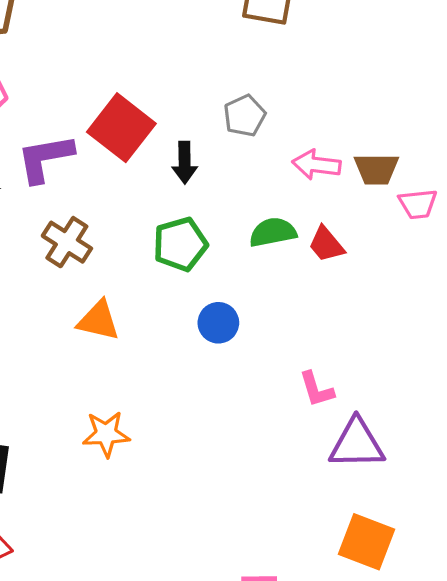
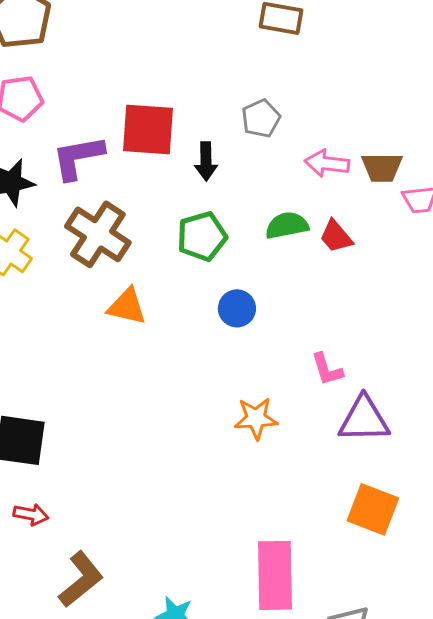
red square: (121, 128) -> (148, 129), turned -34
brown cross: (67, 242) -> (98, 234), size x1.4
orange star: (106, 434) -> (256, 418), moved

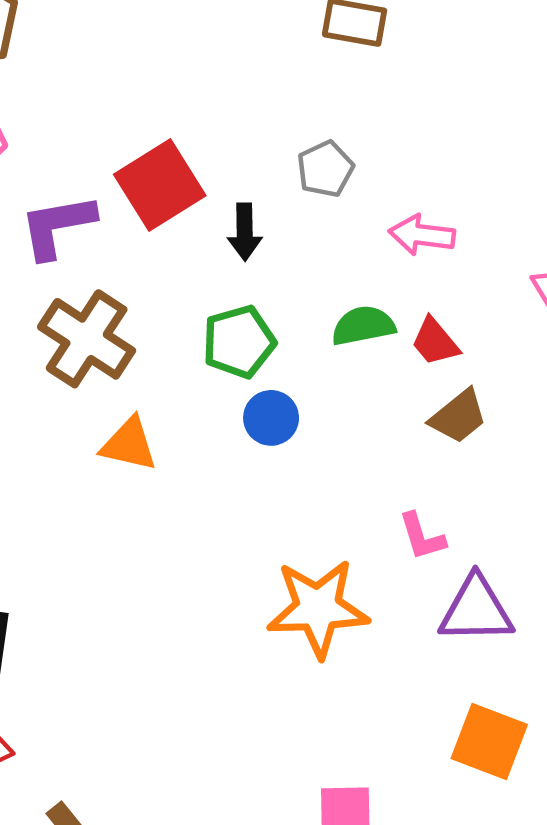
red square: (148, 129) -> (160, 185), turned -36
brown trapezoid: (382, 167) -> (458, 416), moved, turned -39
blue circle: (237, 308) -> (271, 418), moved
orange star: (256, 418) -> (318, 608), size x1.6

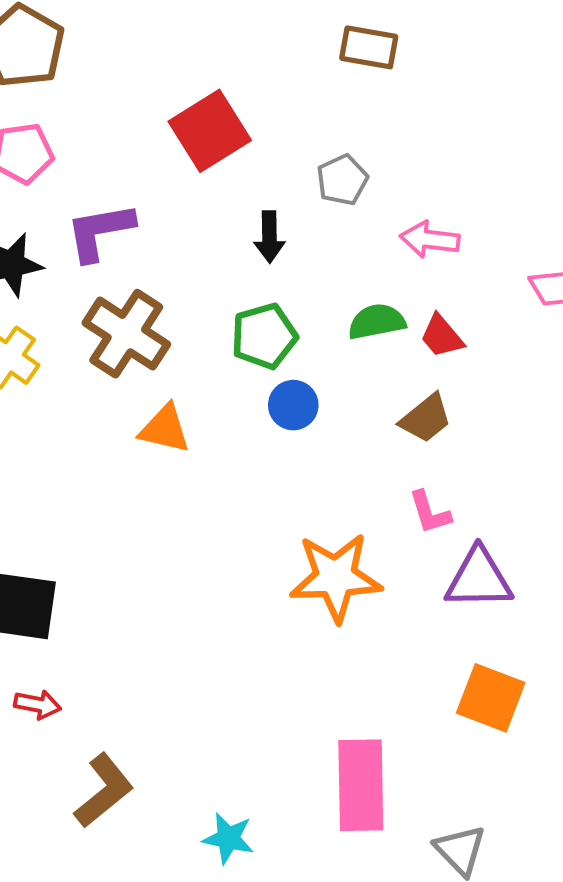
red square: (160, 185) -> (210, 131), moved
brown trapezoid: (458, 416) -> (426, 418), moved

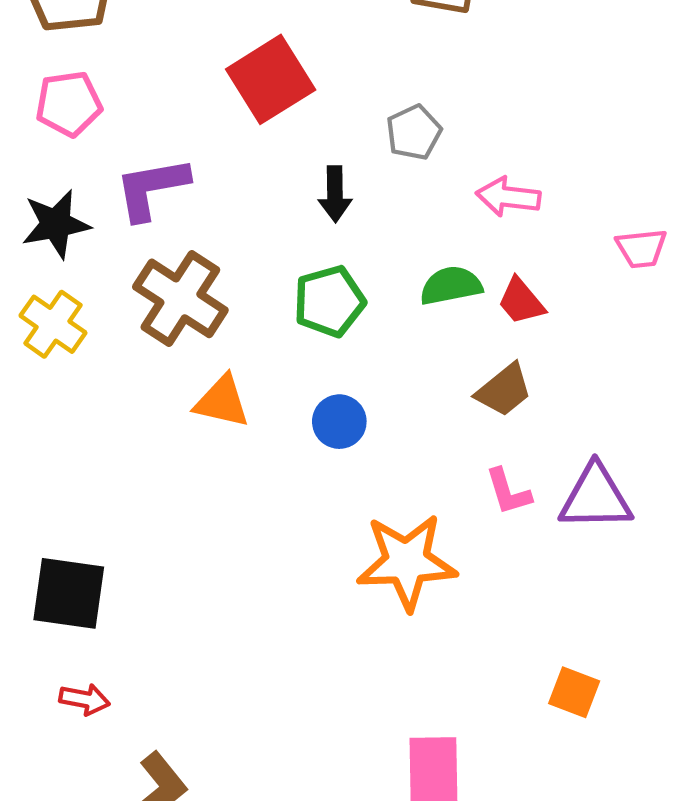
blue circle: (293, 405) -> (339, 422), moved
purple triangle: (479, 579) -> (596, 497), moved
orange square: (491, 698) -> (574, 692), size x0.7

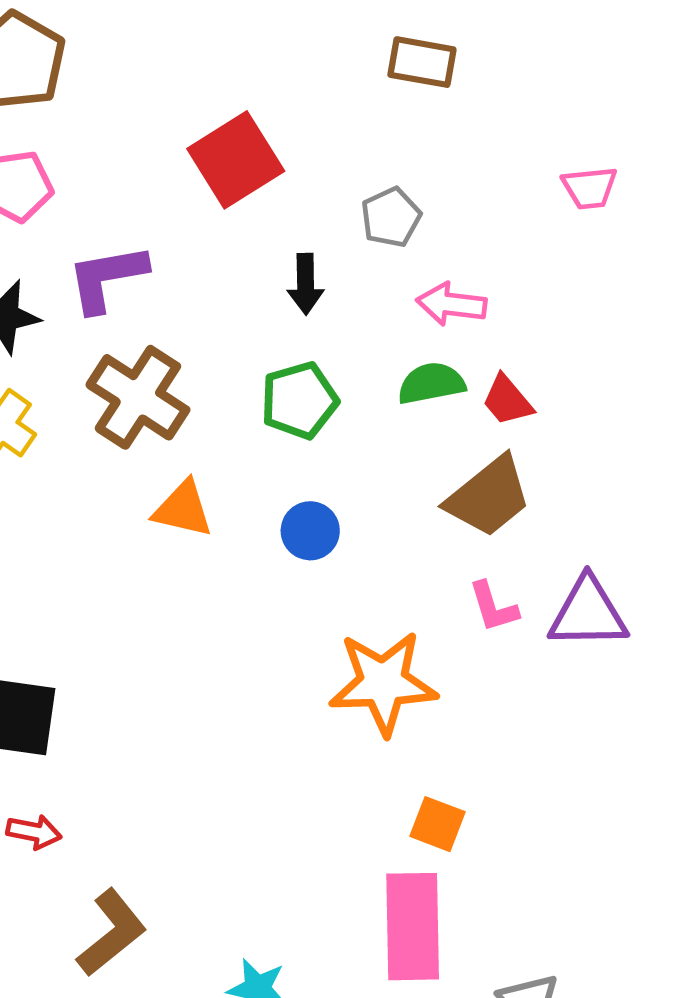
pink arrow: (508, 197) -> (451, 304), moved
pink trapezoid: (641, 248) -> (590, 188), moved
brown trapezoid: (504, 390) -> (489, 497), size x1.4
orange square: (574, 692) -> (437, 824), moved

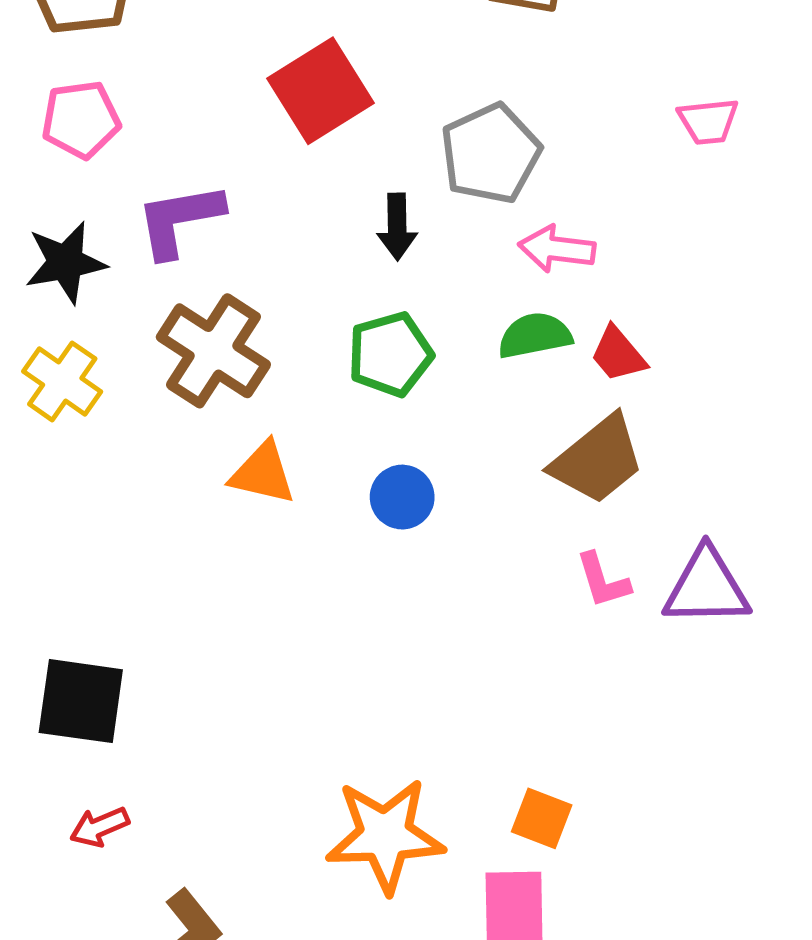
gray pentagon: (391, 217) -> (491, 154), size x1.5
orange star: (383, 683) -> (385, 835), moved
red arrow: (34, 832) -> (100, 827), turned 146

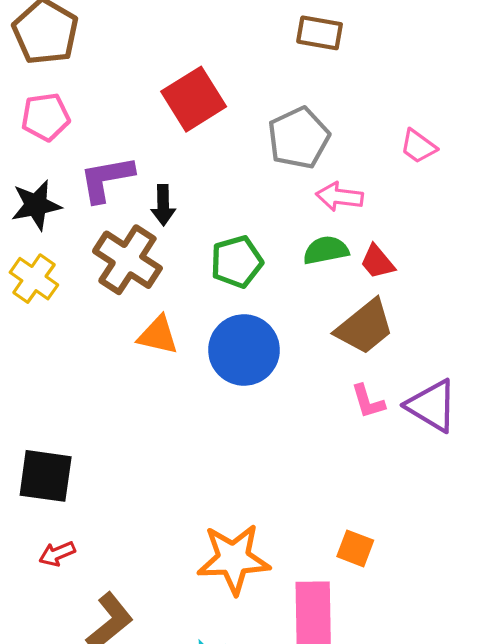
pink trapezoid: (708, 121) -> (418, 146), moved, turned 42
black arrow: (397, 227) -> (163, 205), moved
blue circle: (402, 497) -> (244, 350), size x1.8
purple triangle: (707, 587) -> (432, 406), turned 32
orange square: (542, 818) -> (355, 548), moved

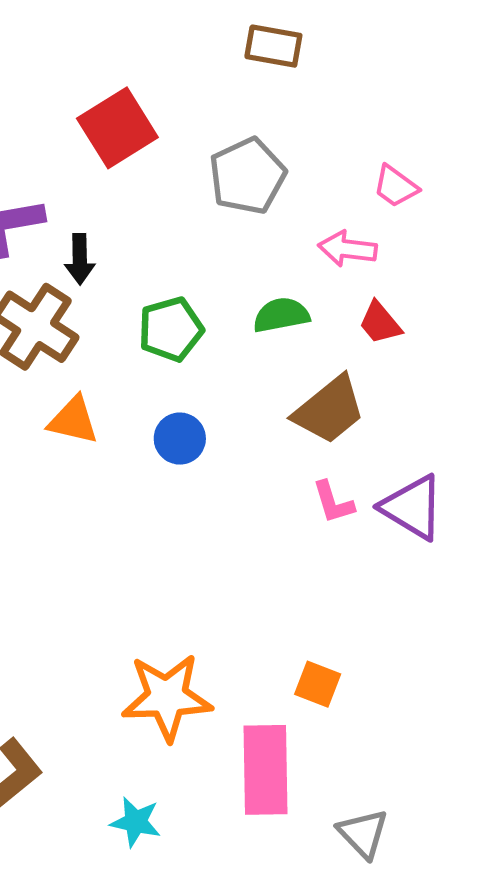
pink arrow: (340, 197) -> (347, 249), moved
red trapezoid: (377, 262) -> (380, 323), moved
blue circle: (244, 350) -> (180, 439), size x0.6

